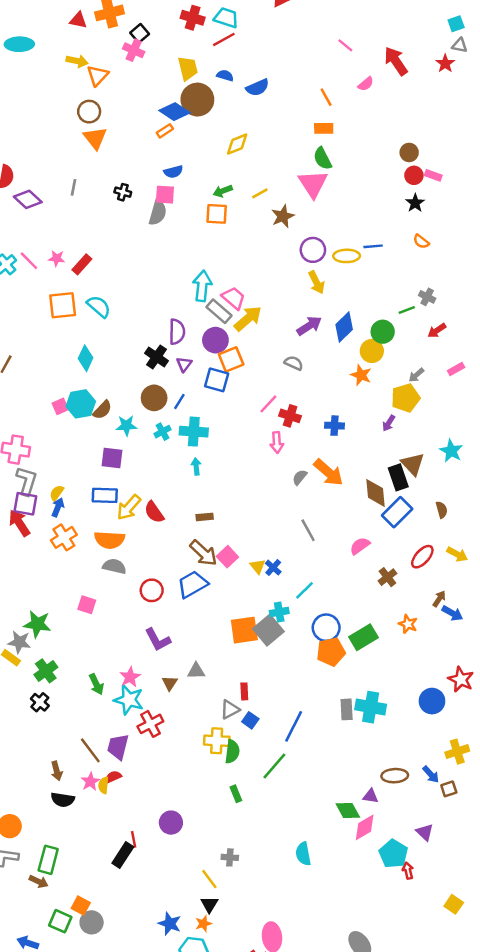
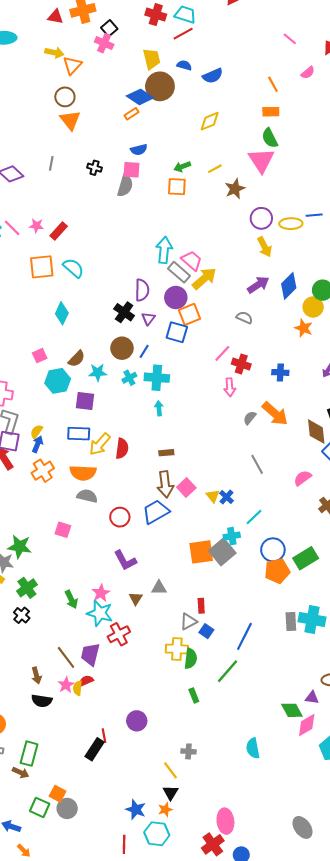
yellow diamond: (237, 144) -> (210, 121), moved
cyan hexagon: (81, 404) -> (58, 381), moved
red semicircle: (154, 512) -> (122, 448), turned -138
brown arrow: (203, 553) -> (165, 484), turned 40

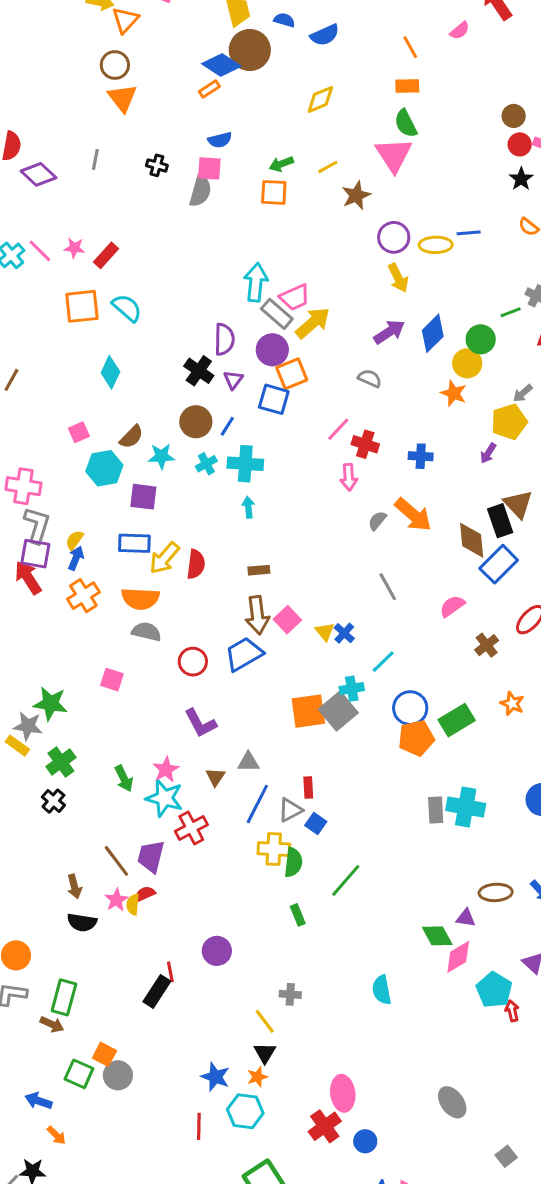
pink trapezoid: (192, 261) -> (295, 297), turned 115
blue line: (244, 636) -> (257, 804), moved

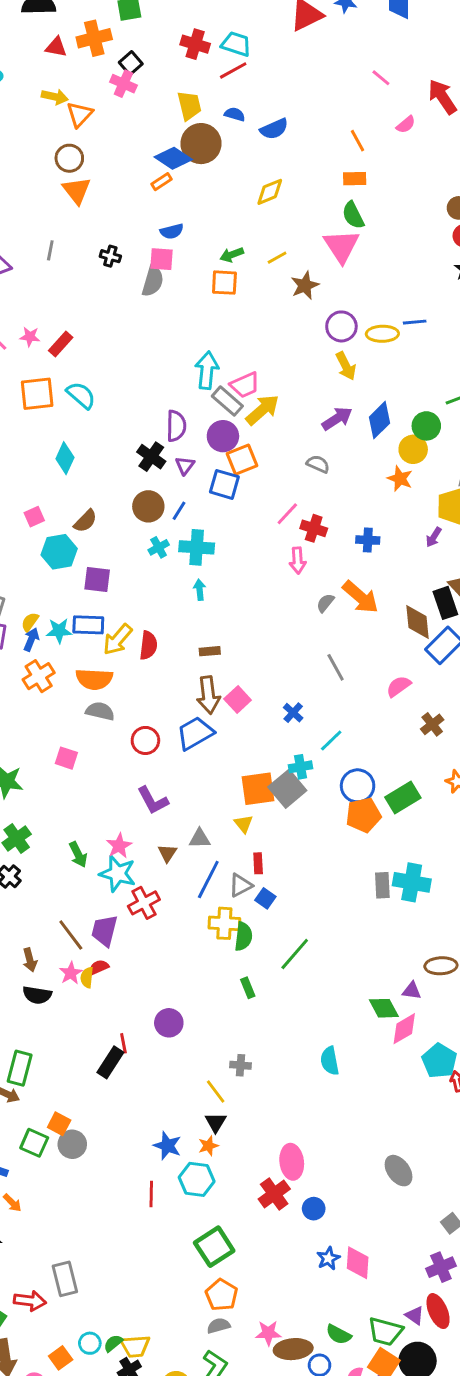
cyan star: (161, 456) -> (59, 631), moved
yellow triangle: (325, 632) -> (243, 824), moved

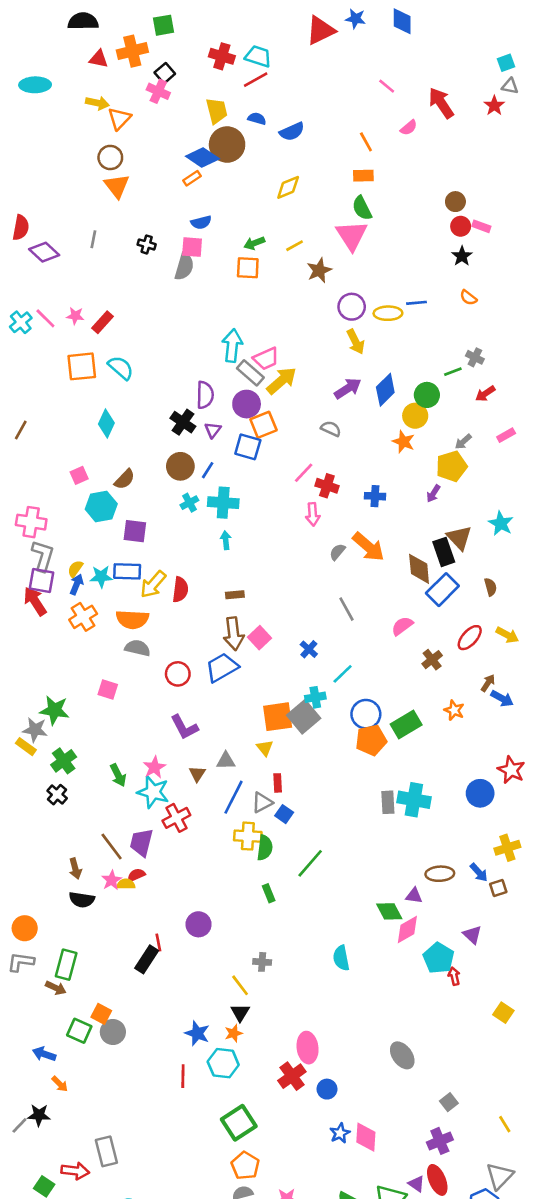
yellow semicircle: (87, 977) -> (126, 884), turned 84

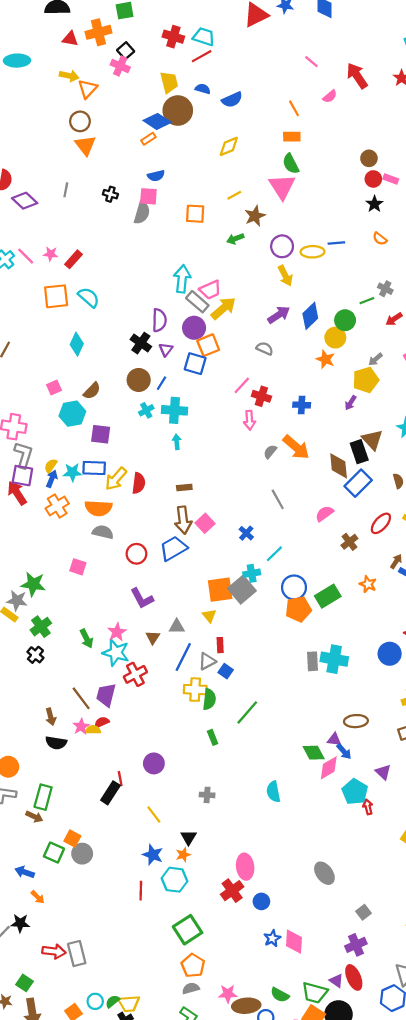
green arrow: (254, 243) -> (235, 239), moved
blue arrow: (479, 872) -> (344, 751), moved
yellow line: (240, 985) -> (154, 815), moved
red arrow: (75, 1171) -> (54, 951), moved

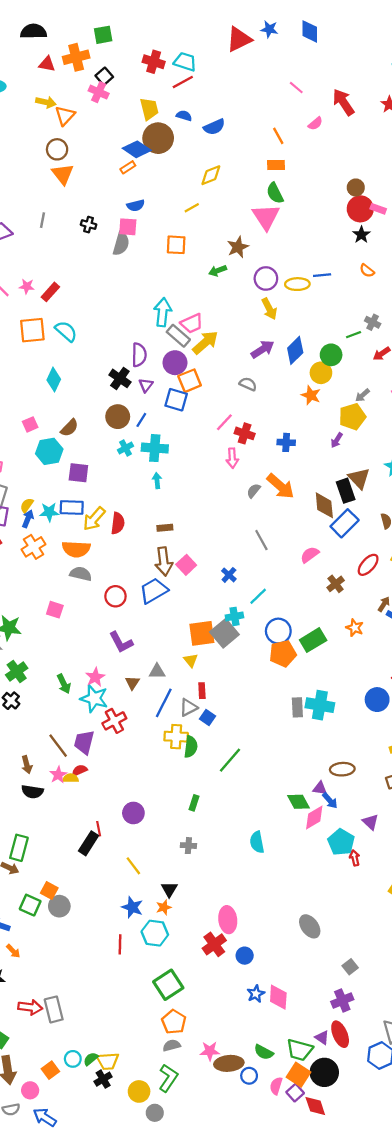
red circle: (373, 179) -> (360, 209), size x1.5
yellow line: (234, 195) -> (192, 208), moved
green rectangle: (213, 737) -> (194, 803), moved, turned 40

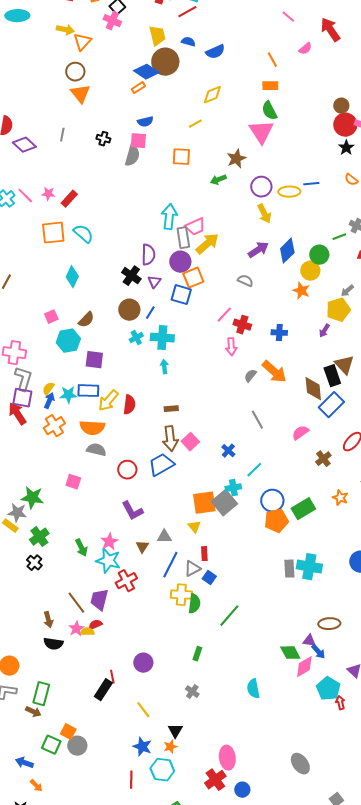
gray rectangle: (178, 336) -> (183, 238), turned 40
gray cross: (188, 846) -> (192, 692), turned 32

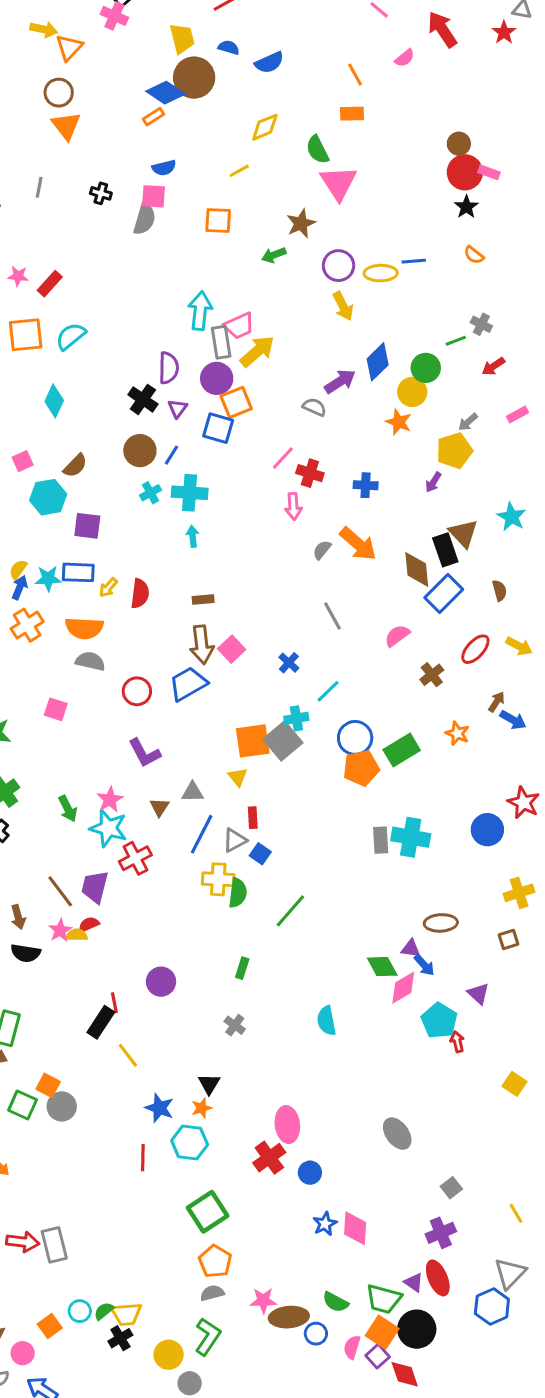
green semicircle: (269, 111) -> (317, 150), moved
cyan semicircle: (83, 234) -> (71, 336), turned -80
purple arrow: (258, 250) -> (340, 381), moved
yellow arrow: (108, 401) -> (108, 587), size x0.6
yellow line: (143, 710) -> (128, 1055), moved

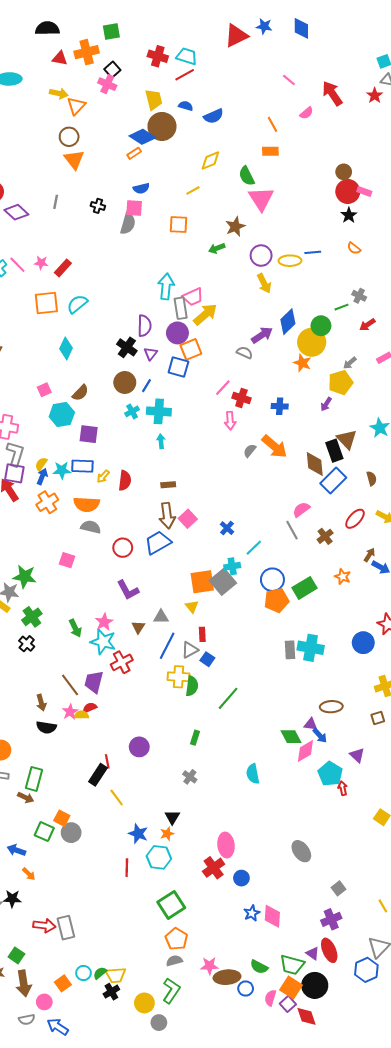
yellow circle: (412, 392) -> (312, 342), size x1.4
gray line: (332, 616) -> (292, 530), moved

